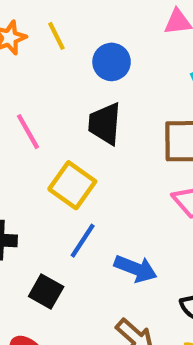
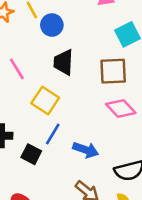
blue circle: (112, 62) -> (52, 25), moved
black square: (46, 292) -> (31, 154), moved

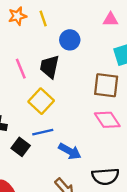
blue circle: (52, 25) -> (70, 40), moved
black trapezoid: (63, 62) -> (49, 67), moved
blue line: (53, 134) -> (43, 132), turned 36

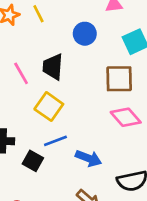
blue circle: (70, 40) -> (85, 34), moved

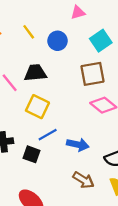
yellow line: (38, 14) -> (29, 32), moved
black trapezoid: (53, 67) -> (35, 73), turned 90

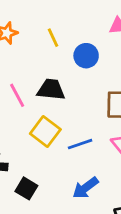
blue line: (48, 135) -> (80, 144), moved
blue arrow: (78, 145) -> (85, 188), turned 120

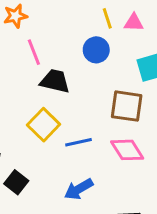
yellow line: (53, 38) -> (107, 18), moved
pink line: (17, 95) -> (34, 52), moved

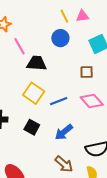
brown square: (127, 106) -> (87, 72), size x0.6
black square: (16, 182) -> (32, 127), moved

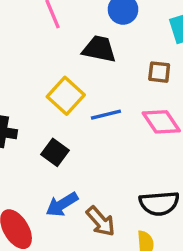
black trapezoid: (37, 63) -> (99, 49), moved
blue arrow: (64, 132) -> (62, 204), moved

